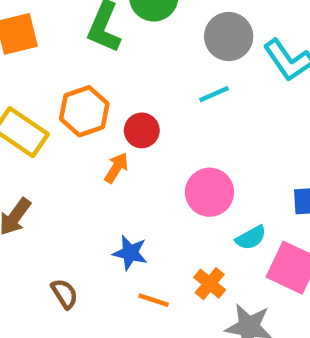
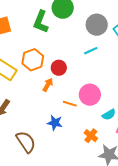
brown semicircle: (64, 294) -> (26, 142), size x1.6
orange line: (154, 300) -> (70, 104), moved

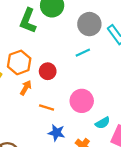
orange arrow: (48, 85) -> (26, 88), moved
orange line: (70, 104) -> (47, 107), moved
blue star: (55, 123) -> (56, 133), moved

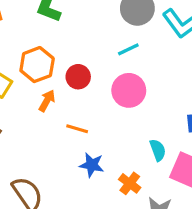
pink circle: (82, 101) -> (129, 90), moved
cyan semicircle: (103, 123) -> (158, 150), turned -80

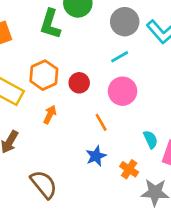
orange arrow: (47, 101) -> (50, 115), moved
orange line: (77, 129) -> (101, 122), moved, turned 48
blue star: (92, 165) -> (96, 156), turned -30

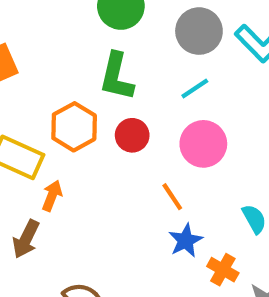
green L-shape: (50, 24) -> (117, 77), moved
orange arrow: (50, 115) -> (52, 196), moved
blue star: (96, 156) -> (186, 241), moved

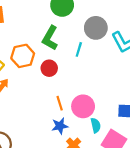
cyan line: (195, 88) -> (79, 49), moved, turned -56
pink circle: (203, 144) -> (83, 106), moved

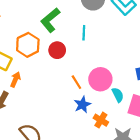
green L-shape: (50, 38) -> (50, 20), turned 35
cyan line: (79, 49) -> (84, 33), moved

